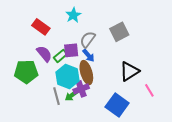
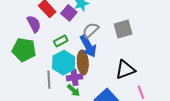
purple square: (71, 50) -> (69, 13), moved, turned 35
purple semicircle: (44, 54) -> (34, 24), moved
blue arrow: (88, 55) -> (88, 46), size x1.6
green arrow: (72, 95) -> (74, 90), moved, turned -112

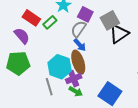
purple square: (69, 13) -> (85, 14), moved
green rectangle: (61, 41) -> (50, 22), moved
blue arrow: (88, 46) -> (80, 45), size x0.6
black triangle: (125, 70) -> (119, 34), moved

